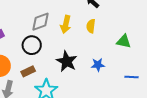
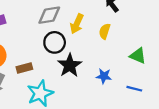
black circle: (32, 45) -> (55, 42), moved
blue line: (132, 77) -> (134, 89), moved

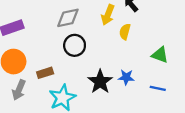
yellow arrow: (77, 24) -> (108, 15), moved
black star: (70, 65) -> (100, 82), moved

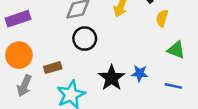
yellow semicircle: (125, 32) -> (162, 18), moved

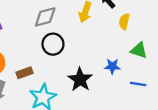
blue star: (140, 73) -> (112, 66), moved

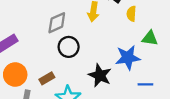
blue star: (112, 66) -> (128, 58), size x1.6
blue line: (138, 84) -> (145, 84), moved

